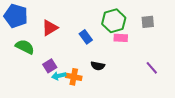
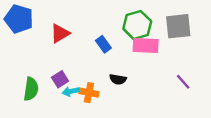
gray square: (148, 22) -> (178, 26), size x1.6
pink rectangle: (121, 38) -> (146, 45), size x1.5
green semicircle: (25, 47) -> (31, 89), moved, turned 72

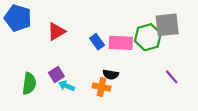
green hexagon: (137, 25) -> (148, 37), moved
pink rectangle: (146, 45) -> (121, 43), moved
cyan arrow: (71, 91) -> (67, 86), turned 35
orange cross: (89, 93) -> (102, 87), moved

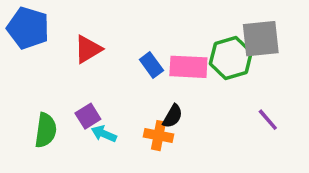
black semicircle: (111, 75) -> (173, 116), turned -70

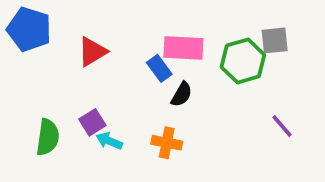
gray square: (261, 39) -> (275, 40), size x0.7
pink rectangle: (188, 67) -> (183, 48), moved
black semicircle: (173, 116) -> (182, 94), moved

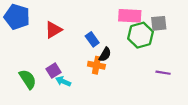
pink rectangle: (183, 48) -> (130, 16), moved
purple line: (282, 126) -> (163, 73), turned -40
green semicircle: (48, 137) -> (28, 79), turned -42
orange cross: (167, 143) -> (96, 65), moved

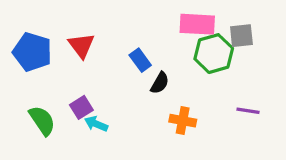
blue pentagon: (17, 17) -> (32, 52), moved
red triangle: (53, 30) -> (81, 45), turned -36
orange cross: (96, 65) -> (183, 121), moved

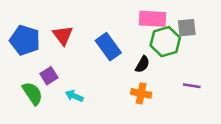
blue rectangle: (140, 60) -> (108, 47), size x1.5
black semicircle: (160, 83) -> (142, 64), moved
purple square: (81, 107) -> (49, 76), moved

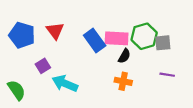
pink rectangle: (153, 19) -> (117, 38), moved
gray square: (187, 28) -> (163, 43), moved
green semicircle: (32, 93) -> (16, 90), moved
cyan arrow: (74, 96) -> (65, 84), size x1.6

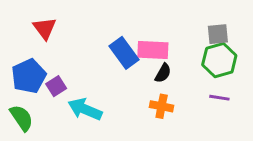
red triangle: (55, 31) -> (45, 28), moved
blue pentagon: (22, 35) -> (29, 76), moved, turned 30
green hexagon: (144, 36) -> (219, 60), moved
gray square: (163, 43) -> (218, 34), moved

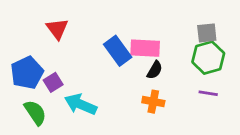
red triangle: (45, 28) -> (57, 29), moved
green semicircle: (21, 118) -> (35, 113), moved

